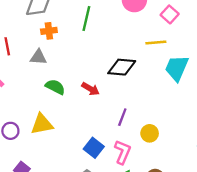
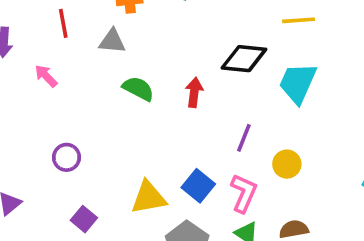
cyan trapezoid: (177, 68) -> (298, 83), moved
red arrow: (91, 89) -> (194, 92), turned -114
yellow triangle: (42, 124) -> (149, 197), moved

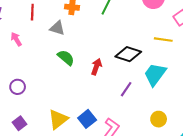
purple line: (244, 138) -> (126, 89), moved
yellow circle: (287, 164) -> (159, 119), moved
yellow triangle: (149, 197) -> (58, 119), turned -40

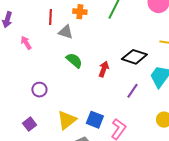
red line: (32, 12) -> (51, 17), moved
purple circle: (18, 87) -> (39, 90), moved
blue square: (87, 119) -> (95, 120), turned -30

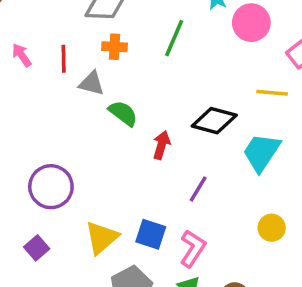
pink arrow: (26, 43) -> (22, 55), moved
green semicircle: (74, 60) -> (123, 113), moved
purple circle: (39, 90) -> (51, 187), size x1.6
purple line: (133, 91) -> (198, 189), moved

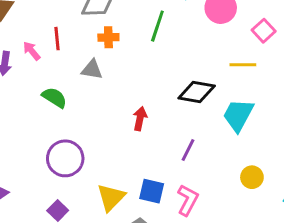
red line: (64, 59) -> (57, 39), moved
green semicircle: (123, 113) -> (54, 98), moved
red arrow: (162, 145) -> (140, 119), moved

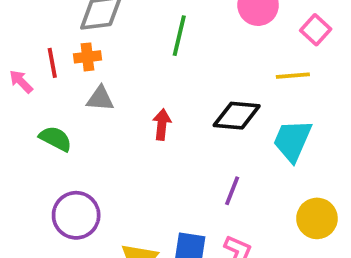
orange cross: (108, 37) -> (87, 57), moved
red arrow: (140, 119) -> (162, 124), moved
yellow circle: (252, 177) -> (317, 218), size x1.4

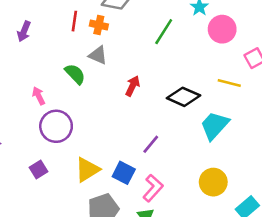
pink arrow: (21, 82) -> (39, 96), moved
green semicircle: (55, 139) -> (75, 74), moved
purple line: (232, 191) -> (151, 144), moved

